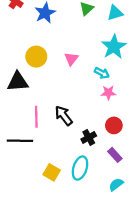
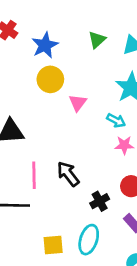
yellow circle: (36, 57) -> (50, 79), moved
yellow square: (52, 172) -> (53, 245), turned -35

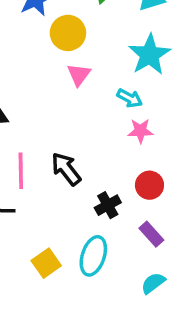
yellow circle: (50, 79) -> (68, 33), moved
yellow square: (53, 245) -> (46, 263), turned -30

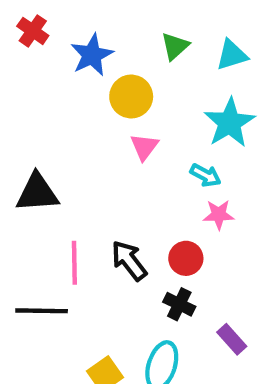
red circle: (149, 185) -> (186, 258), moved
black cross: (108, 205) -> (179, 304), turned -35

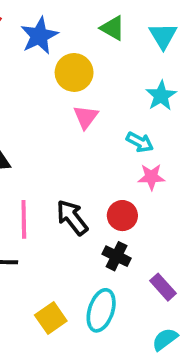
green triangle: (175, 46) -> (113, 28), turned -48
cyan triangle: (232, 55) -> (163, 36), turned -44
cyan star: (230, 123) -> (161, 96), size x0.7

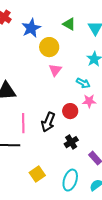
red circle: (122, 216) -> (70, 111), moved
black arrow: (72, 217) -> (48, 122), turned -120
black cross: (117, 256) -> (71, 142), turned 32
cyan ellipse: (101, 310) -> (70, 180), moved

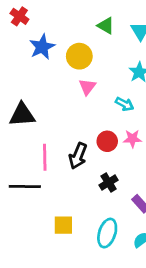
blue star: (31, 28) -> (42, 47), moved
pink star: (89, 101) -> (132, 139), moved
yellow square: (37, 174) -> (63, 225), turned 35

